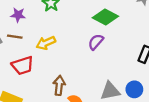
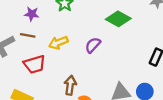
purple semicircle: (96, 42) -> (93, 45), moved

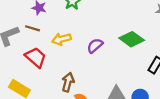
green diamond: (118, 19) -> (132, 39), moved
red trapezoid: (35, 64) -> (36, 57), turned -130

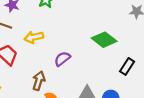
purple semicircle: (95, 46) -> (62, 59), moved

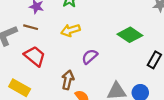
yellow arrow: (34, 37) -> (71, 30), moved

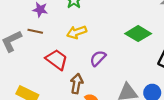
red trapezoid: (35, 56) -> (57, 60), moved

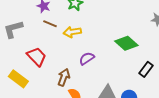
brown line: (35, 31) -> (50, 24), moved
red trapezoid: (57, 60) -> (37, 57), moved

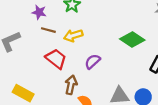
red trapezoid: (37, 57) -> (56, 59), moved

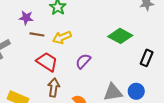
brown arrow: (71, 85) -> (54, 88), moved

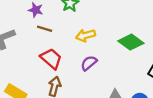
yellow arrow: (62, 37) -> (86, 35), moved

